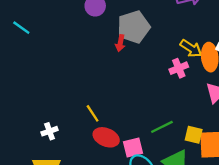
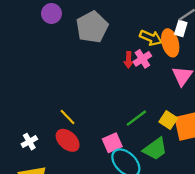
red arrow: (120, 43) -> (129, 60), moved
yellow square: (194, 135) -> (168, 120), turned 30
red ellipse: (106, 137) -> (68, 140), moved, turned 30

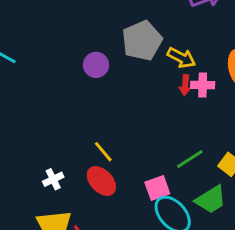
purple circle: (51, 13) -> (96, 65), moved
yellow arrow: (151, 38) -> (181, 58), moved
pink cross: (142, 59) -> (203, 85), turned 30

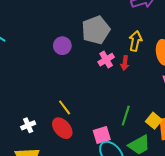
yellow arrow: (181, 58) -> (135, 41), moved, turned -108
pink cross: (203, 85) -> (106, 60), moved, turned -35
green line: (190, 159) -> (126, 116), turned -42

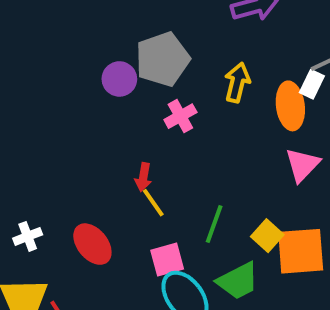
purple circle: (62, 46) -> (119, 79), moved
red arrow: (125, 63) -> (143, 177), moved
yellow line: (65, 107) -> (153, 203), moved

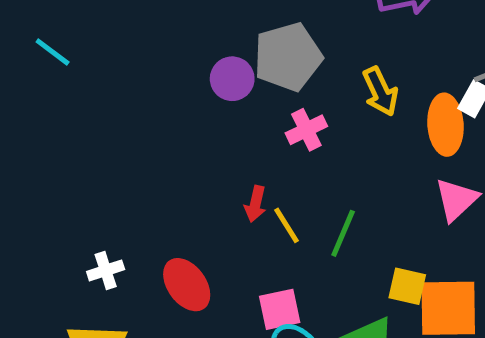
yellow arrow: (237, 83) -> (380, 91), turned 138
yellow line: (153, 203) -> (286, 225), moved
green line: (214, 224) -> (343, 233), moved
yellow square: (267, 236) -> (407, 286), turned -32

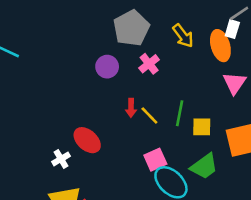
purple circle: (232, 79) -> (107, 67), moved
red ellipse: (187, 285) -> (87, 140), moved
yellow square: (407, 286) -> (202, 127), moved

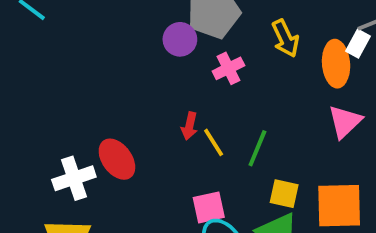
purple circle: (107, 67) -> (180, 39), moved
yellow square: (202, 127) -> (284, 194), moved
white cross: (61, 159) -> (74, 178), size x1.5

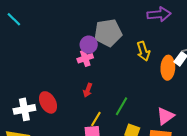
pink cross: (228, 68) -> (85, 58), moved
pink triangle: (345, 122) -> (165, 116), moved
yellow line: (214, 142) -> (96, 119), moved, turned 56

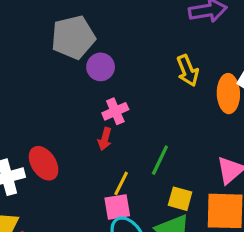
gray pentagon: (108, 33) -> (73, 37), moved
pink cross: (85, 58) -> (115, 111), moved

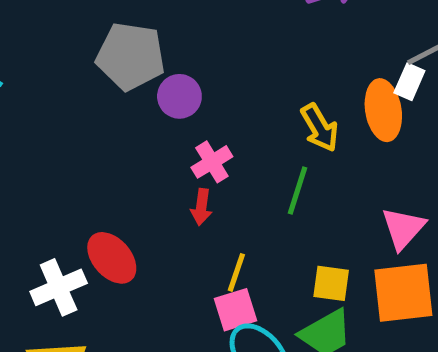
gray pentagon: (73, 37) -> (131, 56), turned 30
yellow arrow: (188, 71) -> (320, 128), moved
green line: (160, 160) -> (297, 191), moved

